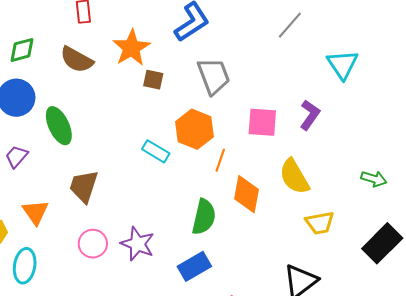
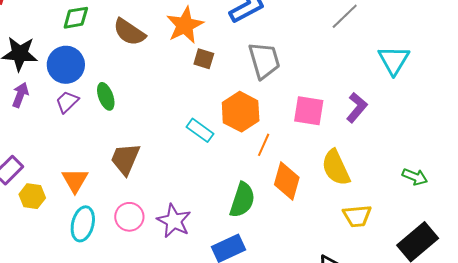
green ellipse: (59, 126) -> (106, 96), size x0.7
purple trapezoid: (17, 157) -> (67, 102), moved
cyan ellipse: (25, 266) -> (83, 224), moved

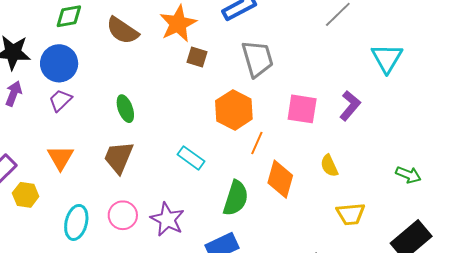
green ellipse: (106, 96) -> (125, 109), moved
cyan rectangle: (200, 130) -> (191, 158), moved
yellow semicircle: (336, 168) -> (329, 166), size x0.6
orange triangle: (75, 180) -> (60, 158), moved

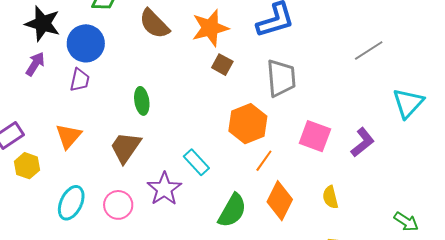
purple trapezoid: (60, 100) -> (80, 80), turned 135
purple star: (167, 219) -> (164, 189), moved

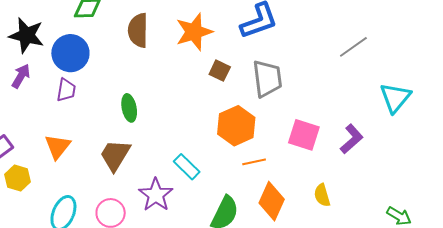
brown semicircle: (154, 24) -> (138, 30), turned 48
brown square: (222, 65) -> (220, 71), moved
orange line: (264, 161) -> (254, 162), turned 45

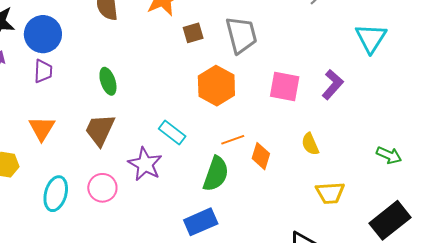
brown square: (220, 71) -> (193, 33), turned -35
orange line: (254, 162) -> (233, 140), moved
orange diamond: (272, 201) -> (261, 156), size x0.7

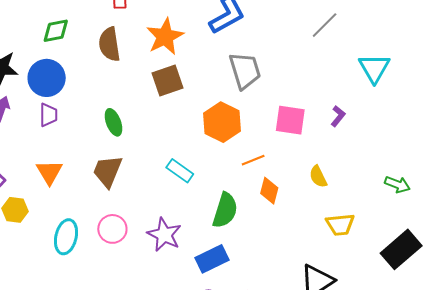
brown square: (193, 33) -> (167, 81), moved, size x1.5
purple L-shape: (333, 85) -> (338, 116), size x0.7
orange line: (233, 140) -> (253, 160), moved
purple star: (145, 164) -> (164, 235), moved

